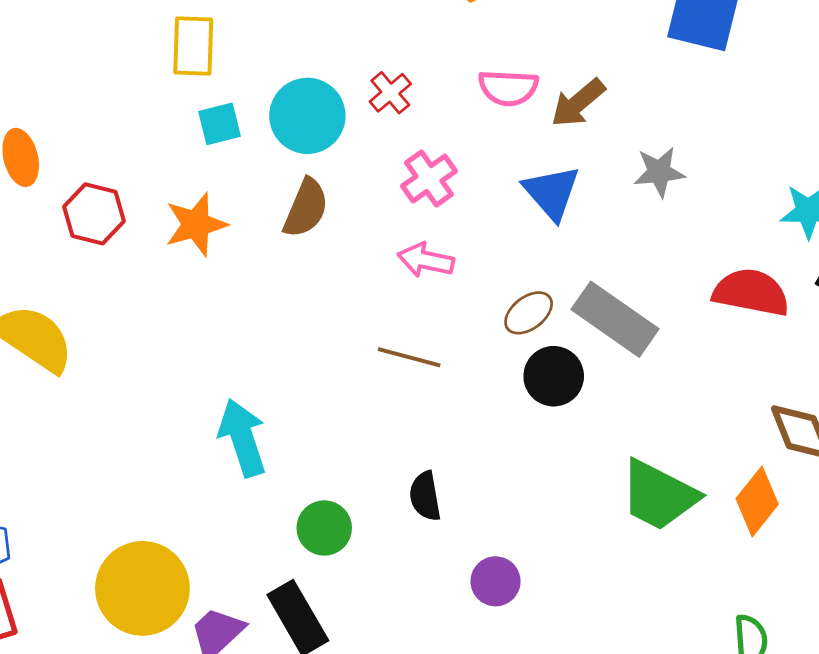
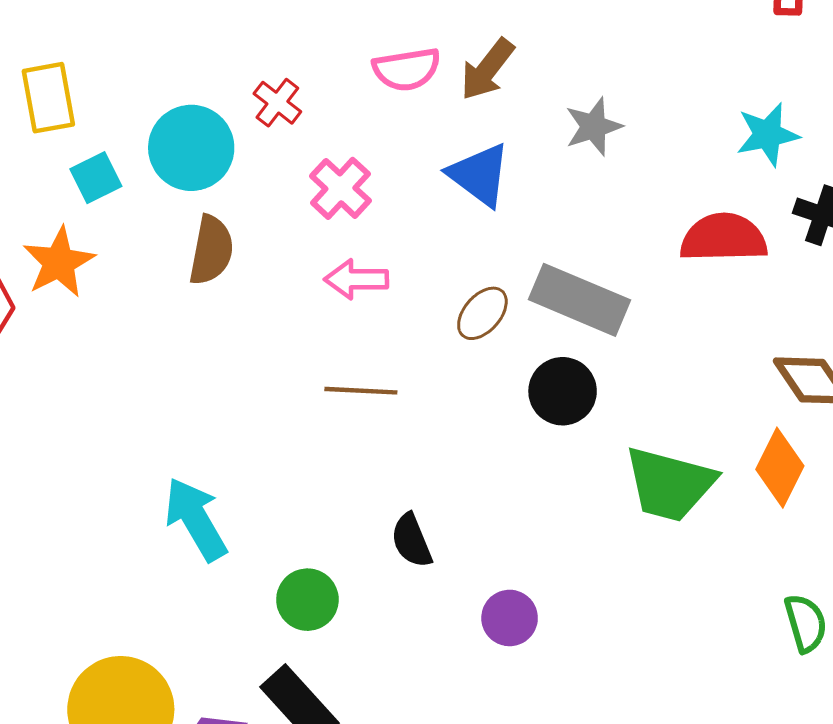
orange star: (196, 224) -> (59, 262), moved
black circle: (554, 376) -> (563, 391), moved

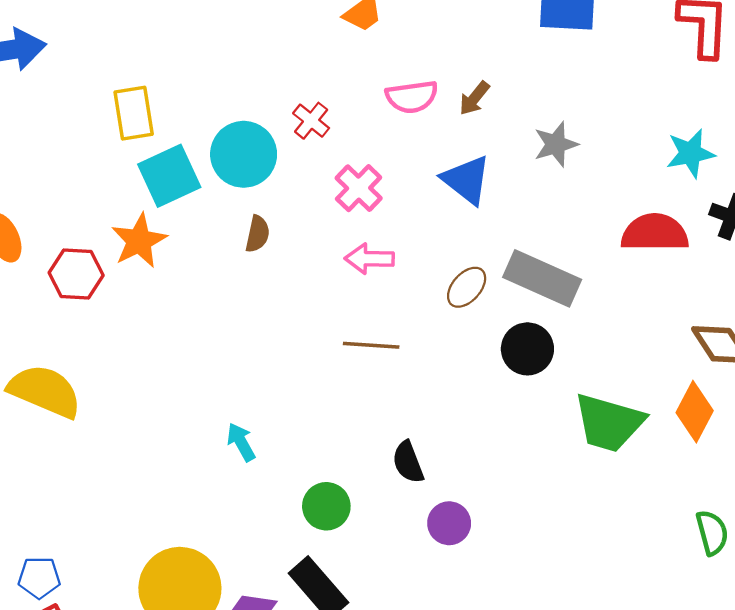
brown arrow: (487, 69) -> (474, 98), size x0.7
cyan square: (96, 178) -> (169, 176), size x1.6
brown semicircle: (211, 250) -> (257, 234), size x0.7
cyan arrow: (196, 519) -> (241, 442), size x0.6
purple circle: (510, 618) -> (449, 523), moved

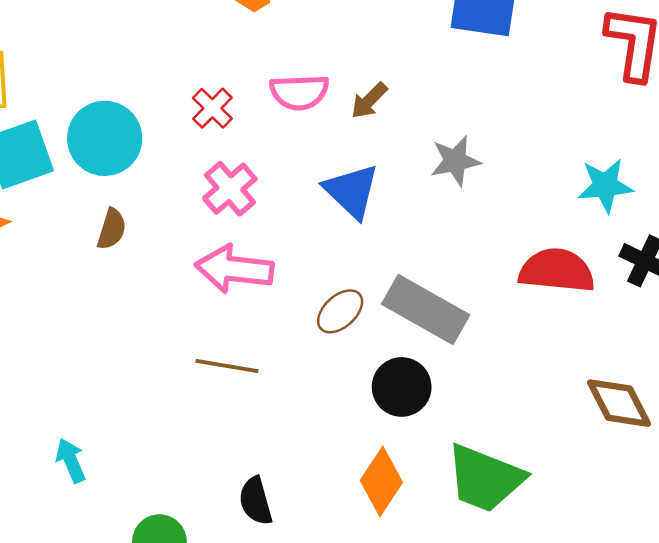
red cross: (311, 121) -> (212, 108), moved
pink arrow: (369, 259) -> (234, 269), size x1.4
orange diamond: (695, 412) -> (381, 481), moved

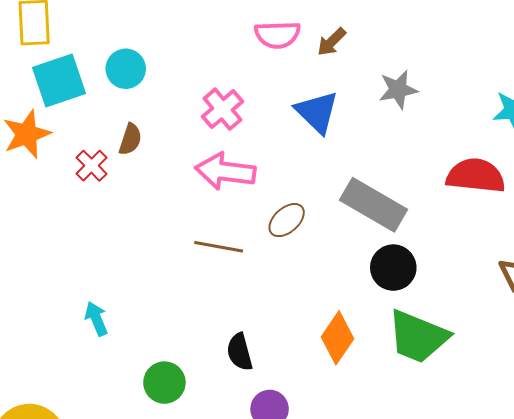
red cross: (212, 108) -> (91, 166), moved
cyan circle: (105, 138) -> (126, 69), size x0.7
brown ellipse: (340, 311) -> (287, 220), moved
black circle: (402, 387) -> (393, 268), moved

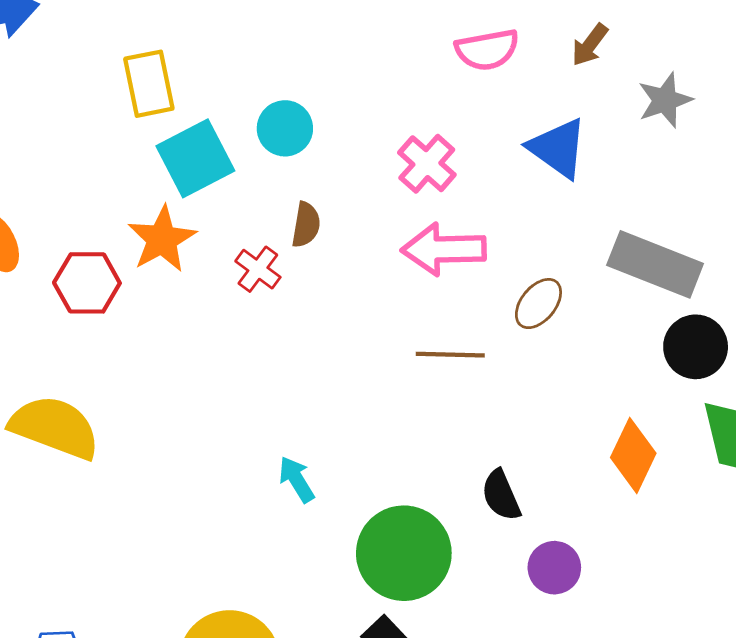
brown arrow: (332, 42) -> (590, 45), moved
green circle: (164, 383) -> (404, 553), size x1.6

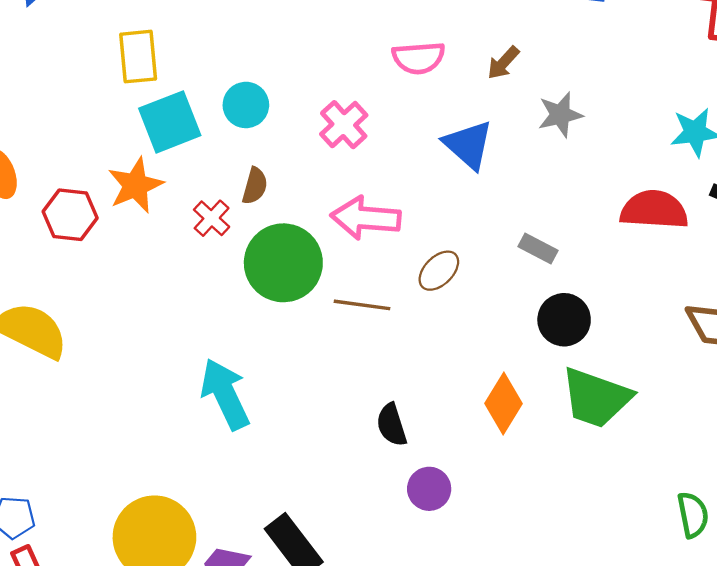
pink cross: (427, 164) -> (344, 125), moved
gray rectangle: (655, 264) -> (538, 249), size x0.5
cyan arrow: (297, 479) -> (225, 394), size x1.8
green circle: (404, 553) -> (283, 263), moved

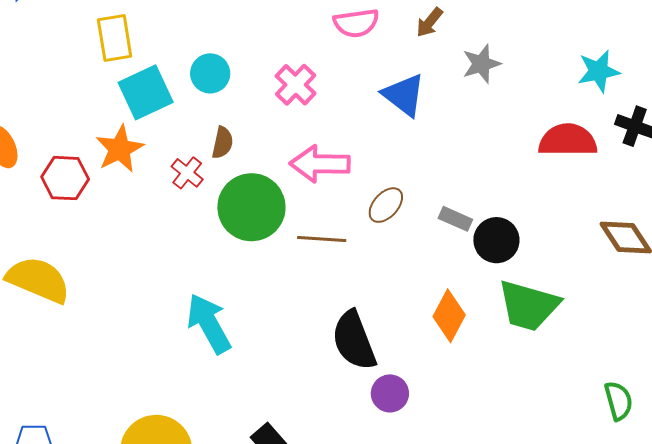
gray rectangle: (538, 249) -> (455, 219), moved
black semicircle: (392, 425) -> (354, 341), size x1.6

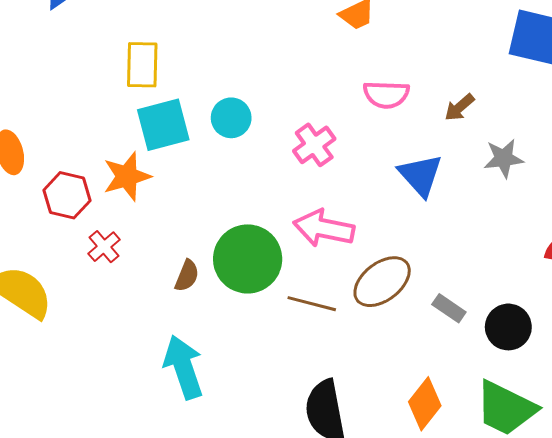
brown semicircle: (223, 143) -> (187, 276), moved
red cross: (187, 173) -> (104, 247), moved
brown ellipse: (386, 205) -> (382, 282), size x1.5
black circle: (496, 240) -> (508, 327), moved

